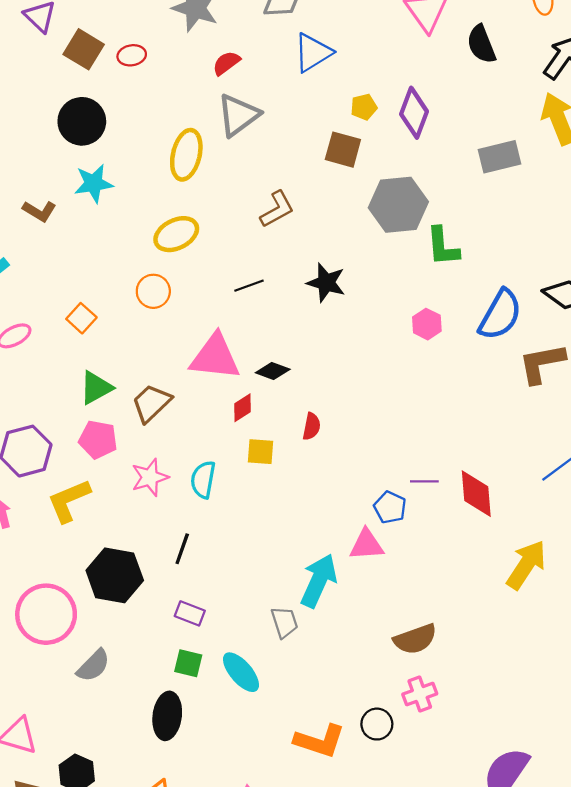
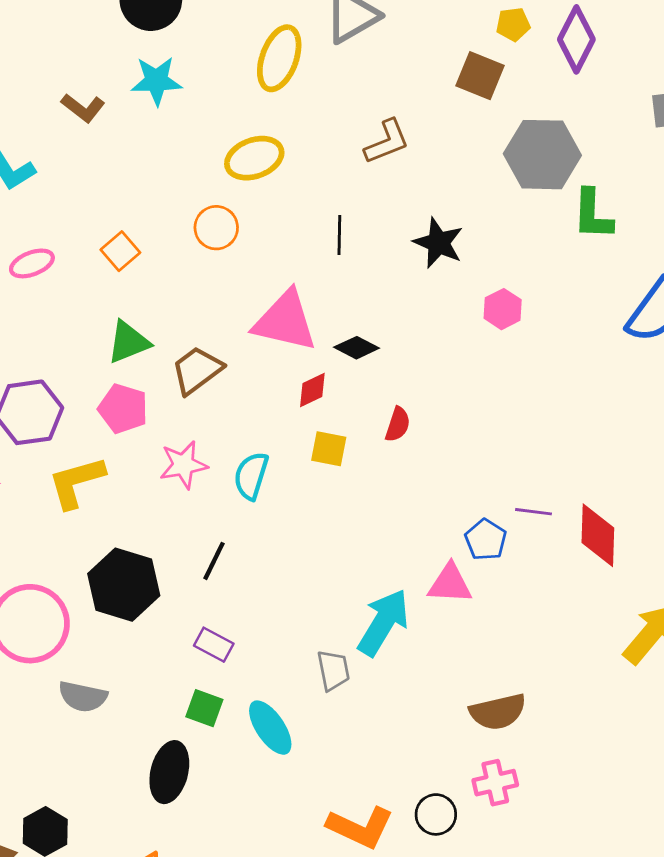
black line: (249, 286) -> (339, 235), turned -76
pink hexagon: (427, 324) -> (503, 309), moved
gray semicircle: (93, 666) -> (83, 697), turned 51

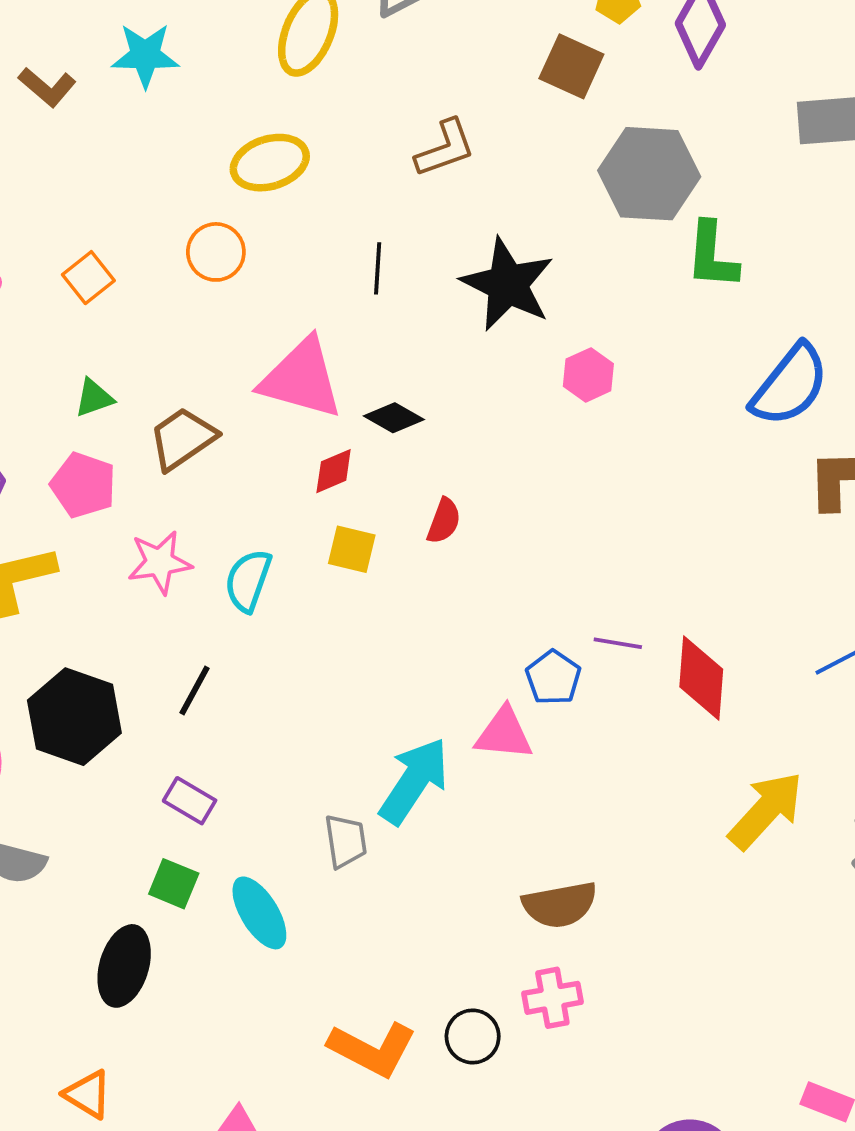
black star: (438, 243) -> (507, 284), size x1.4
green triangle: (128, 342) -> (94, 398), size x0.7

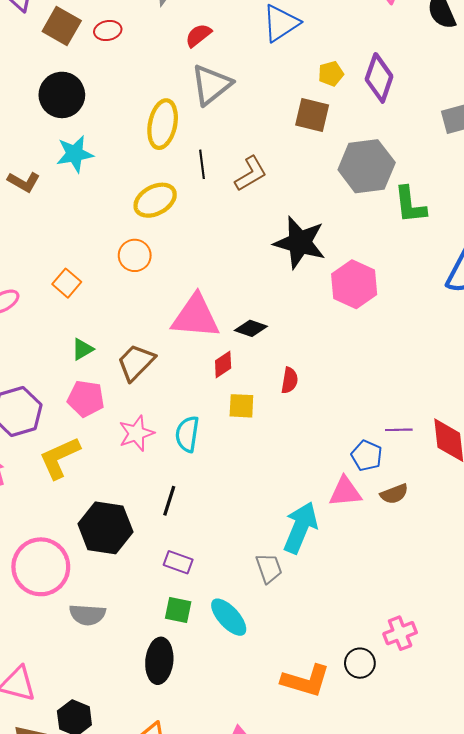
black line: (378, 268) -> (202, 164), moved
pink hexagon: (588, 375) -> (354, 284), size x1.6
brown semicircle: (560, 905) -> (394, 494), moved, size x0.7

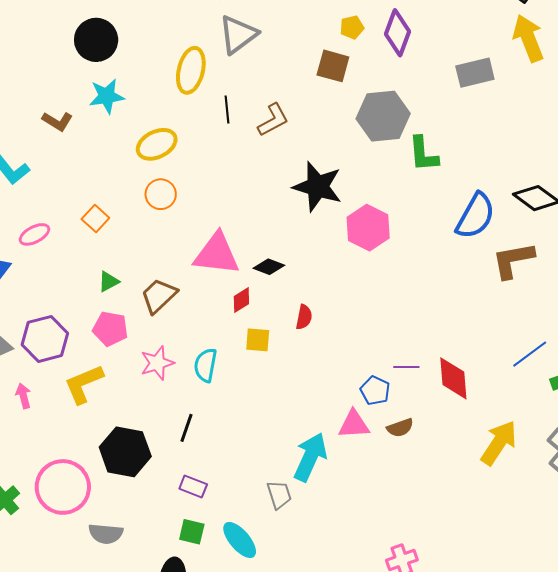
yellow ellipse: (155, 200) -> (157, 144), moved

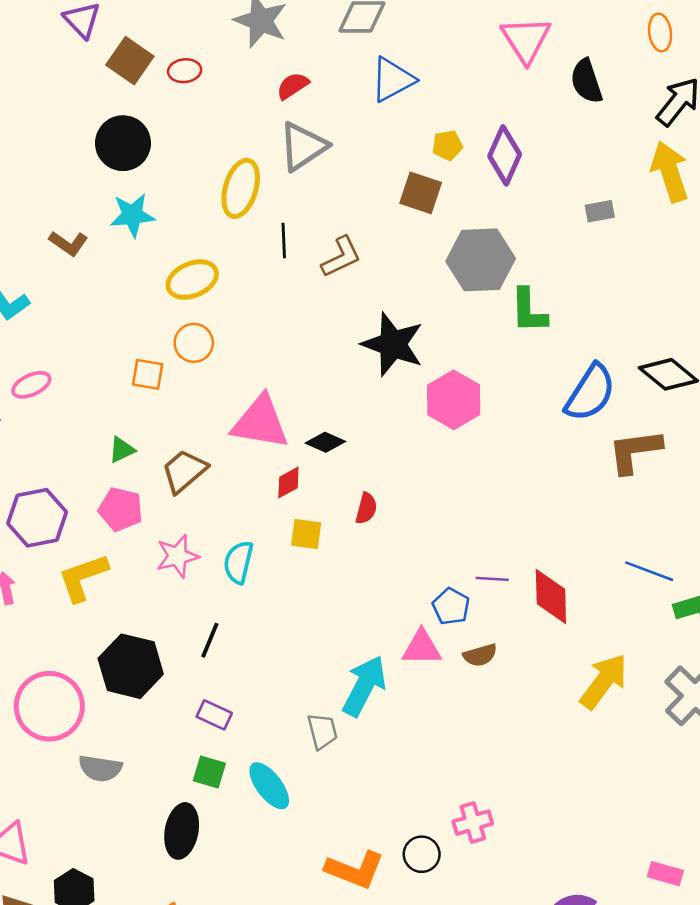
gray rectangle: (475, 73) -> (600, 211), size x0.6
orange square: (95, 218) -> (148, 374), moved, turned -36
blue line: (530, 354) -> (649, 571), turned 54

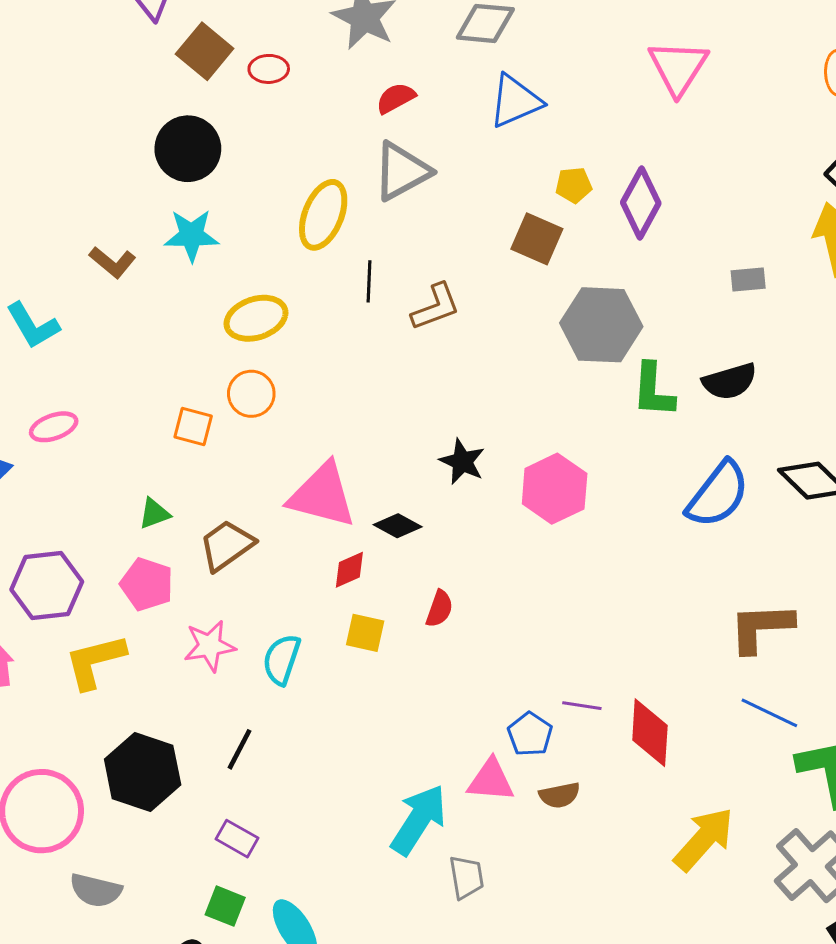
black semicircle: (586, 81) -> (730, 381), moved, turned -93
black star: (393, 344) -> (462, 462), moved, size x0.6
brown L-shape: (635, 451) -> (761, 627), moved
gray trapezoid: (322, 731) -> (466, 877), moved

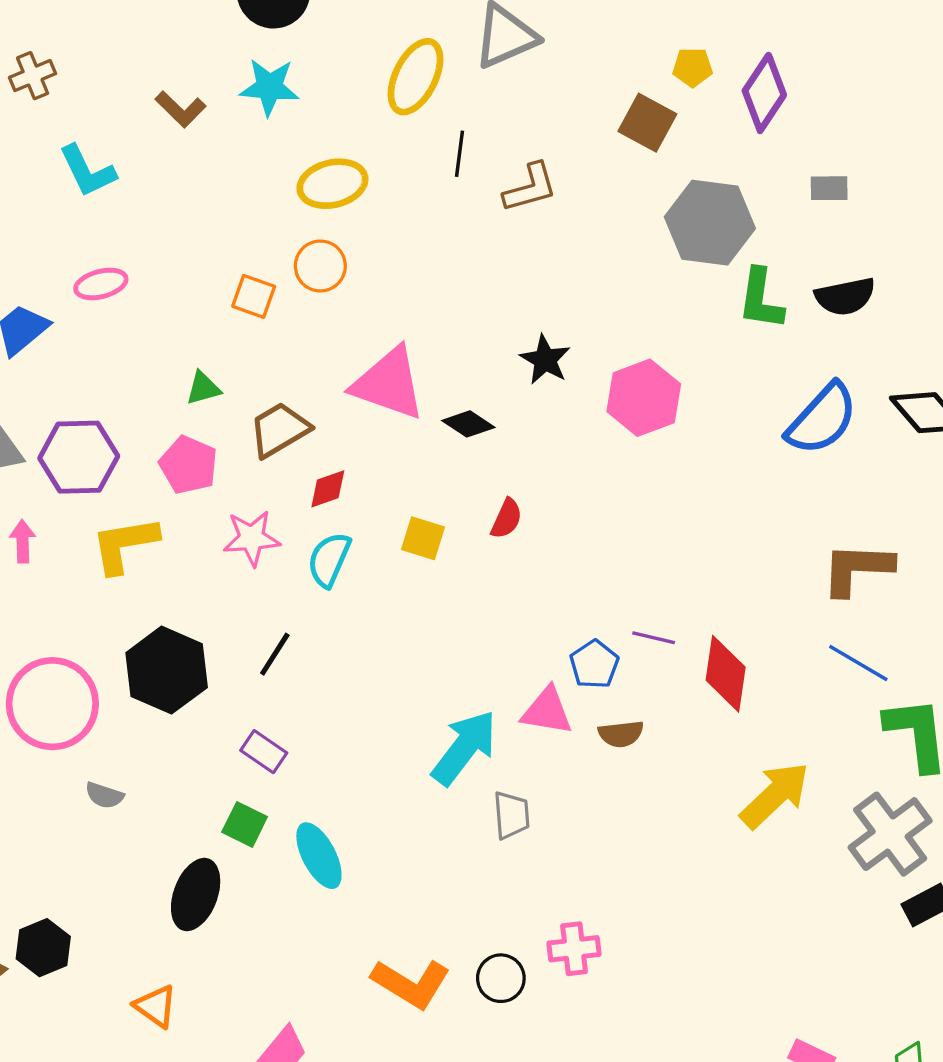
gray rectangle: (748, 279) -> (829, 188), moved
red diamond: (349, 570) -> (328, 489), moved
gray semicircle: (96, 890) -> (104, 795), size x0.7

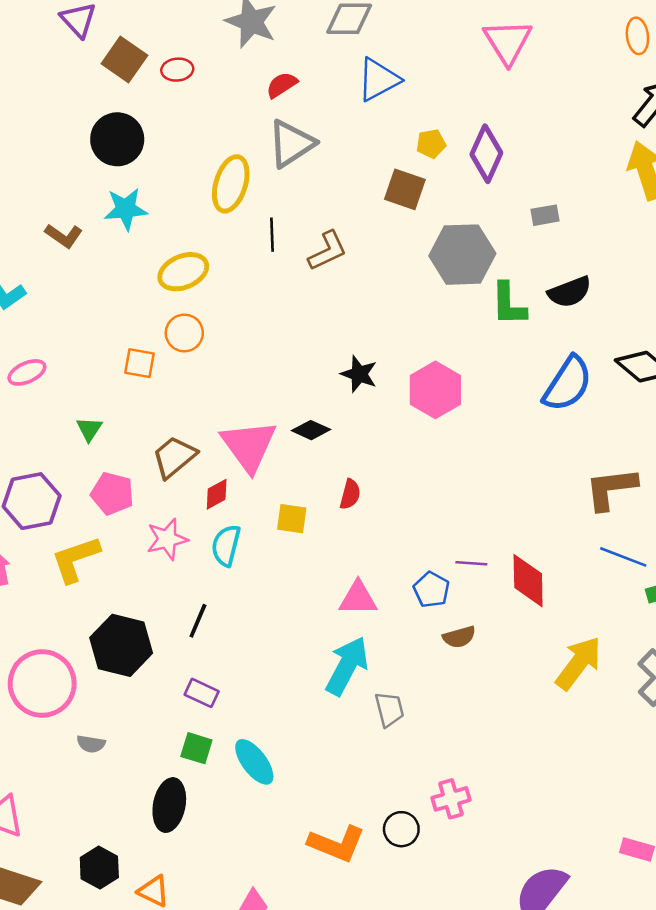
pink triangle: (389, 384) -> (249, 446), moved, turned 44
green triangle: (203, 388) -> (89, 429), moved, turned -32
pink triangle: (547, 711) -> (358, 598), moved
black hexagon: (43, 948) -> (99, 868), moved

